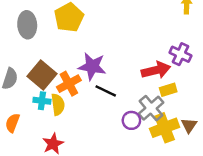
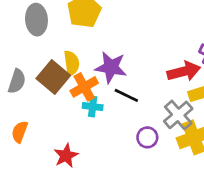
cyan cross: (42, 101) -> (93, 107), moved
yellow semicircle: (58, 104) -> (72, 63), moved
purple circle: (131, 120) -> (147, 137), moved

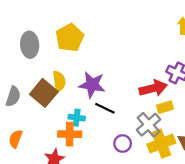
orange cross: (84, 87) -> (70, 134), moved, turned 30

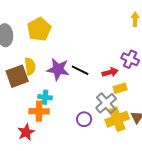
red arrow: (153, 88) -> (110, 72), size x0.7
brown square: (44, 93) -> (17, 76), turned 30
black line: (105, 108) -> (80, 70), moved

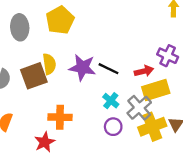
yellow rectangle: (120, 88) -> (156, 90), size x1.6
cyan cross: (45, 97) -> (111, 101), moved, turned 32

